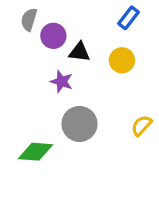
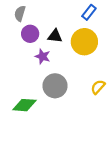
purple circle: (53, 36) -> (30, 34), moved
yellow circle: (122, 60) -> (84, 42), size x1.5

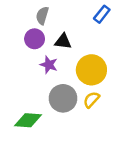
gray semicircle: (20, 13) -> (42, 16), moved
yellow circle: (84, 42) -> (91, 70), moved
yellow semicircle: (98, 87) -> (91, 100), moved

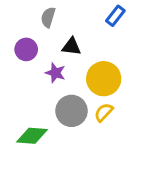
purple circle: (35, 39) -> (26, 49), moved

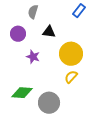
purple star: (55, 73) -> (33, 57), moved
gray circle: (72, 111) -> (49, 103), moved

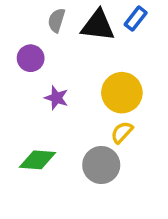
black triangle: (49, 32) -> (98, 25), moved, size x1.5
gray circle: (49, 103) -> (101, 165), moved

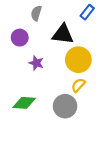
black triangle: (98, 25) -> (63, 34), moved

